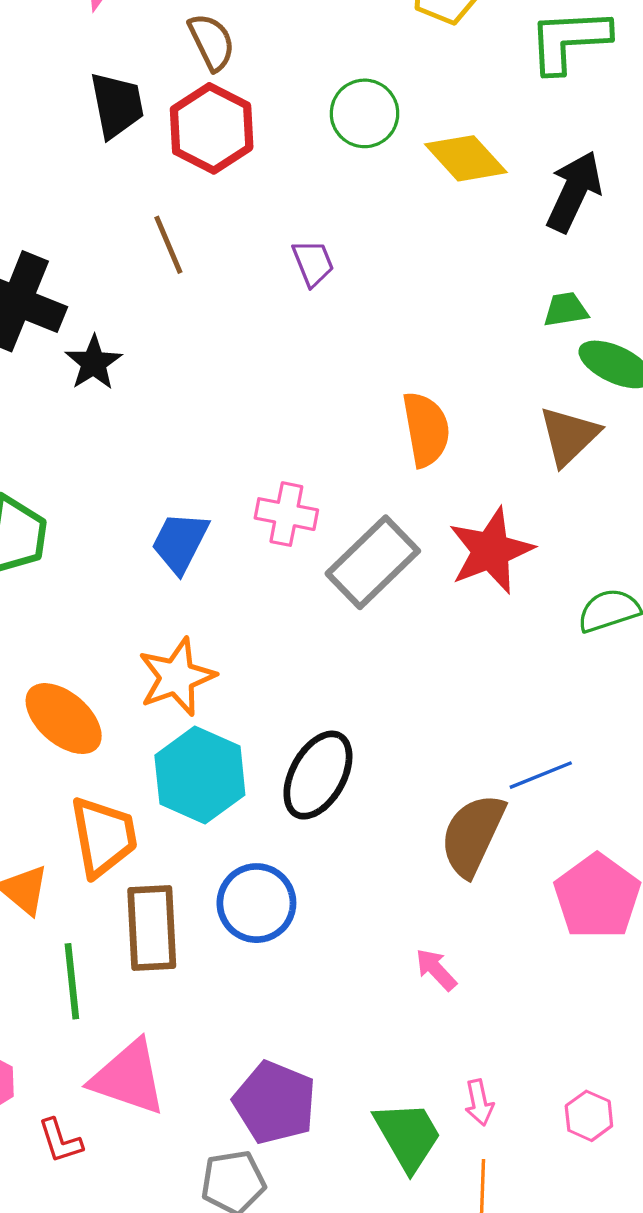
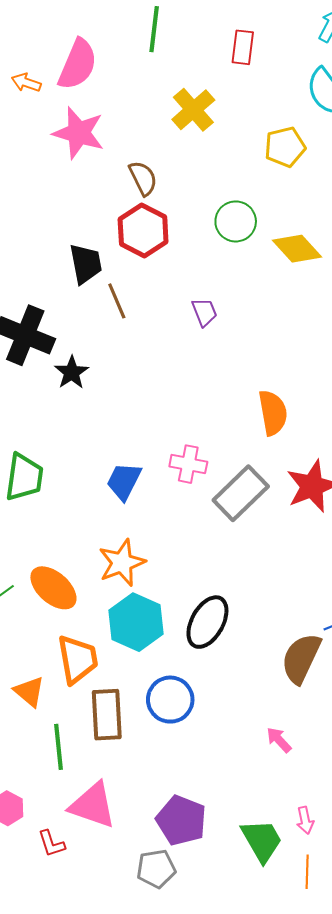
black trapezoid: (117, 105) -> (86, 264), moved

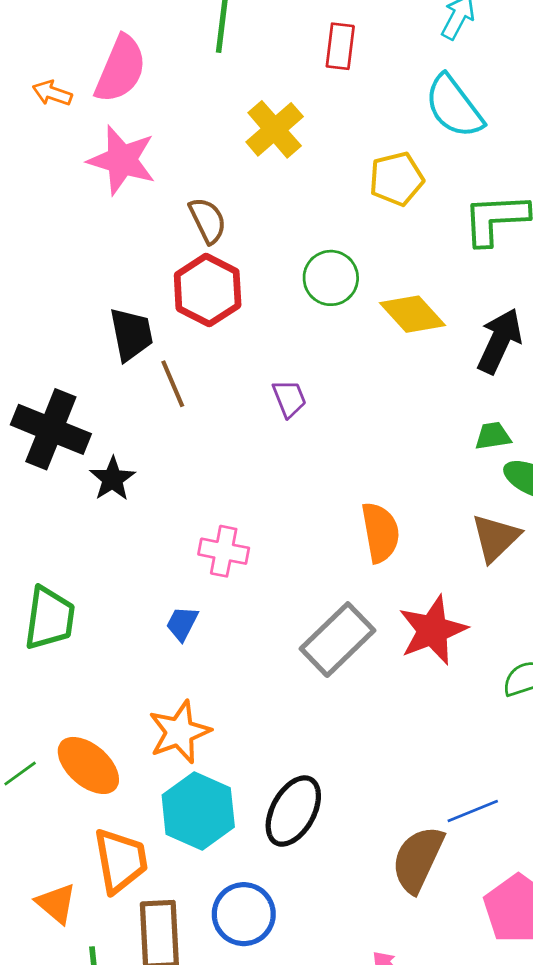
pink cross: (188, 464) -> (224, 551), moved
blue trapezoid: (124, 481) -> (182, 624), size x0.7

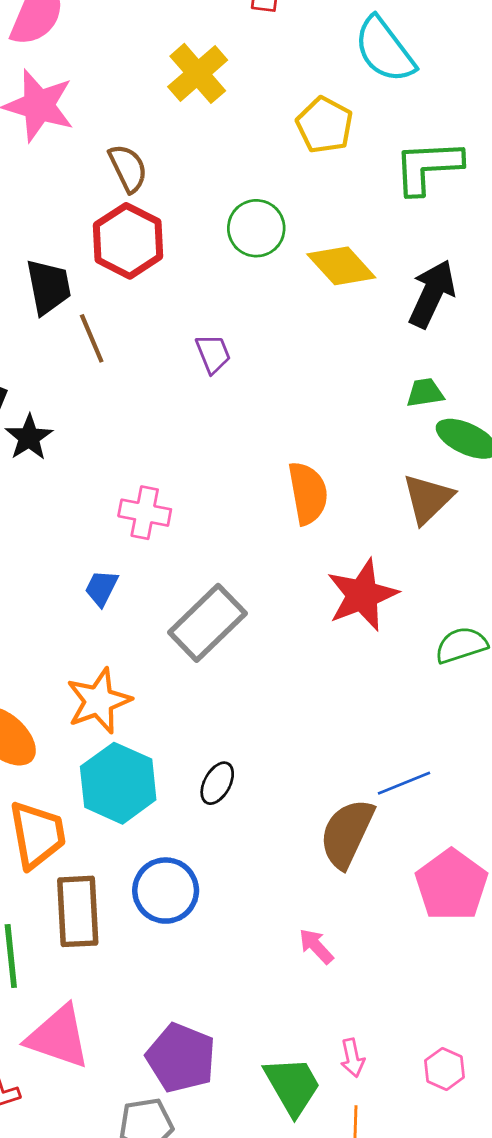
yellow pentagon: (396, 179) -> (325, 125), turned -30
gray rectangle: (337, 640) -> (207, 623), moved
black ellipse: (293, 811) -> (217, 783), size x0.6

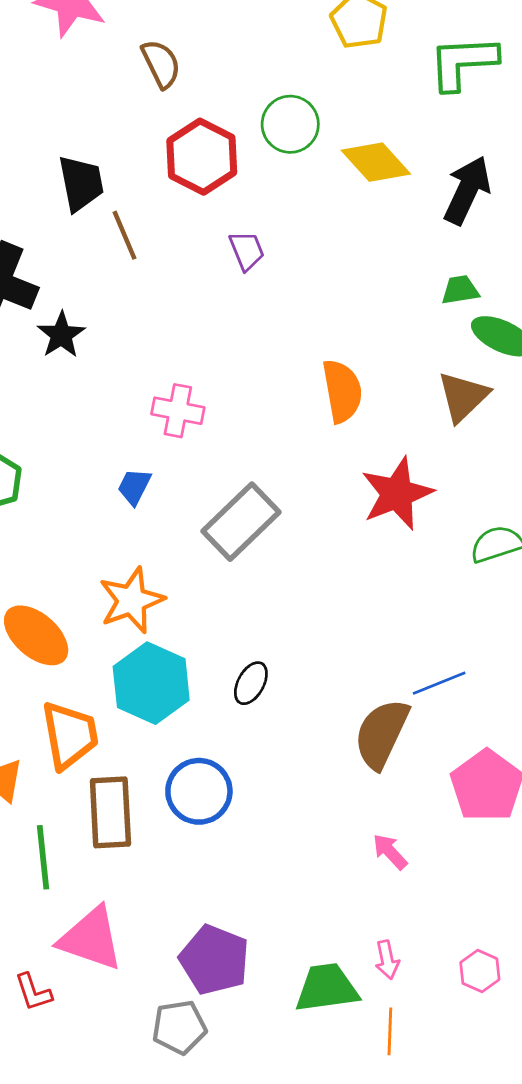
red hexagon: (128, 241) -> (202, 157), moved
pink arrow: (316, 946) -> (390, 852), moved
green trapezoid: (292, 1086) -> (327, 988), turned -68

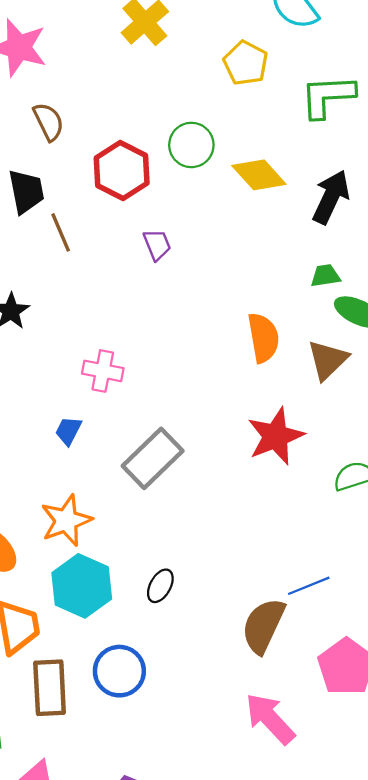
brown semicircle: (161, 64) -> (48, 122), moved
orange semicircle: (342, 391) -> (263, 338), moved
pink arrow: (390, 852) -> (270, 719), size x1.8

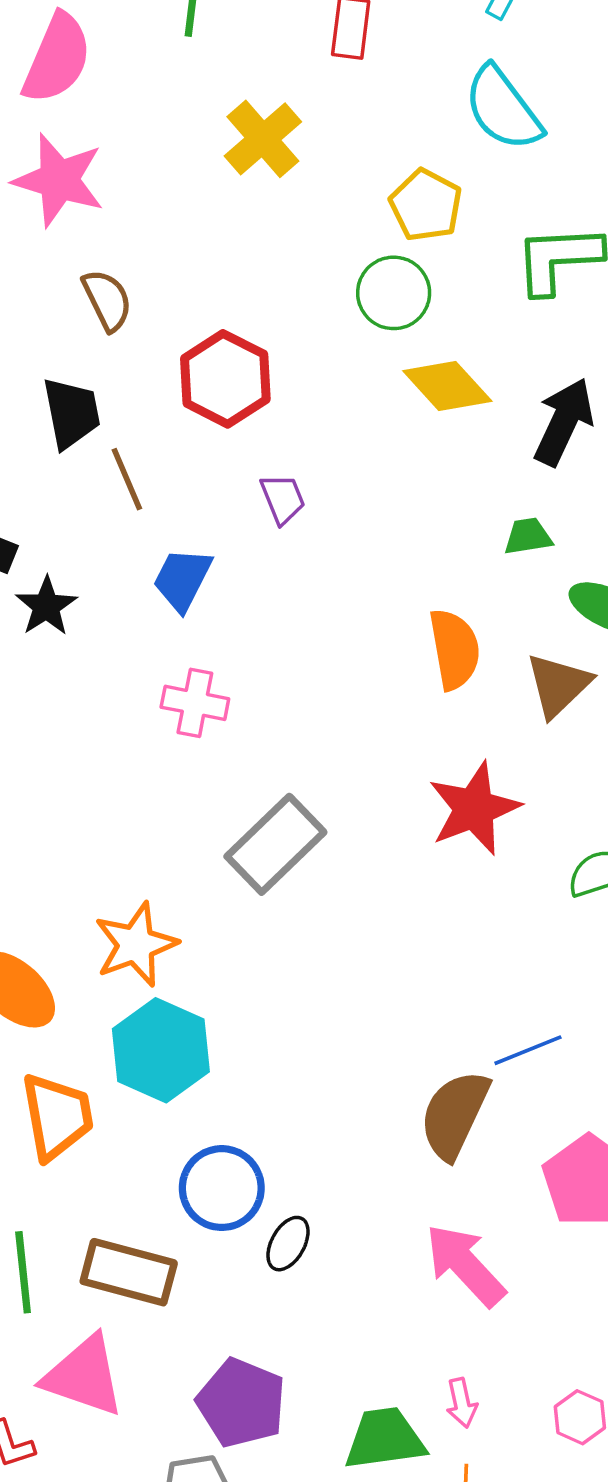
green circle: (191, 145) -> (394, 293), moved
green trapezoid: (325, 276) -> (528, 536), moved
blue trapezoid: (68, 431) -> (182, 579), moved, size x1.4
black ellipse: (160, 586) -> (288, 1244), moved
brown rectangle: (50, 688) -> (129, 1272), moved, turned -72

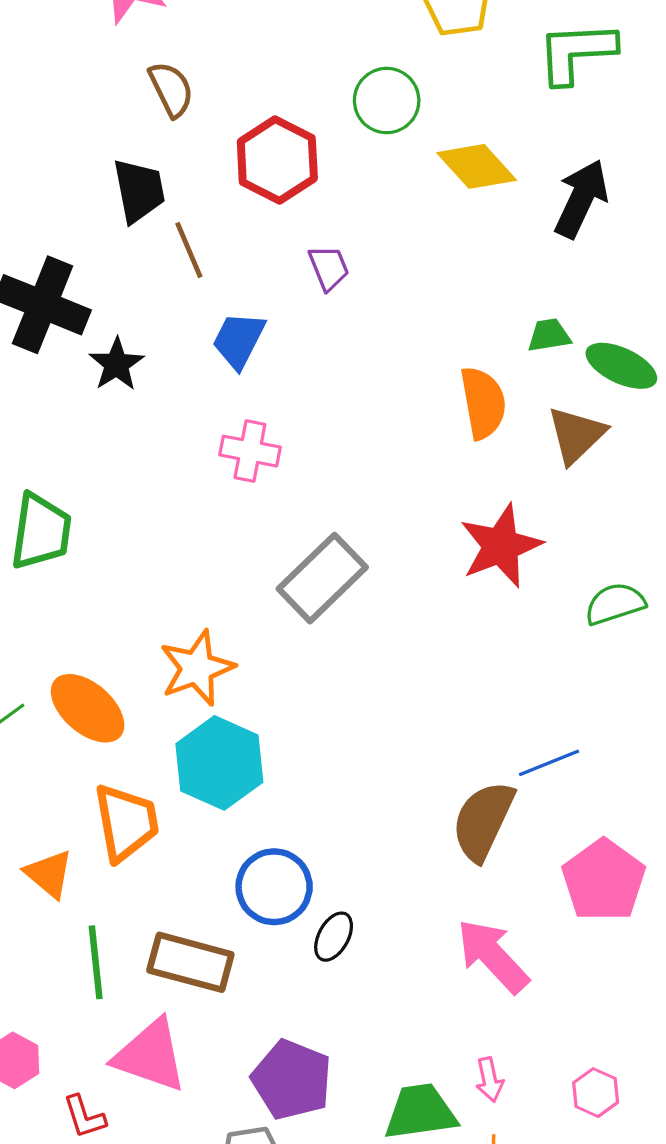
green circle: (394, 293) -> (387, 101), moved
green trapezoid: (528, 536) -> (549, 335), moved

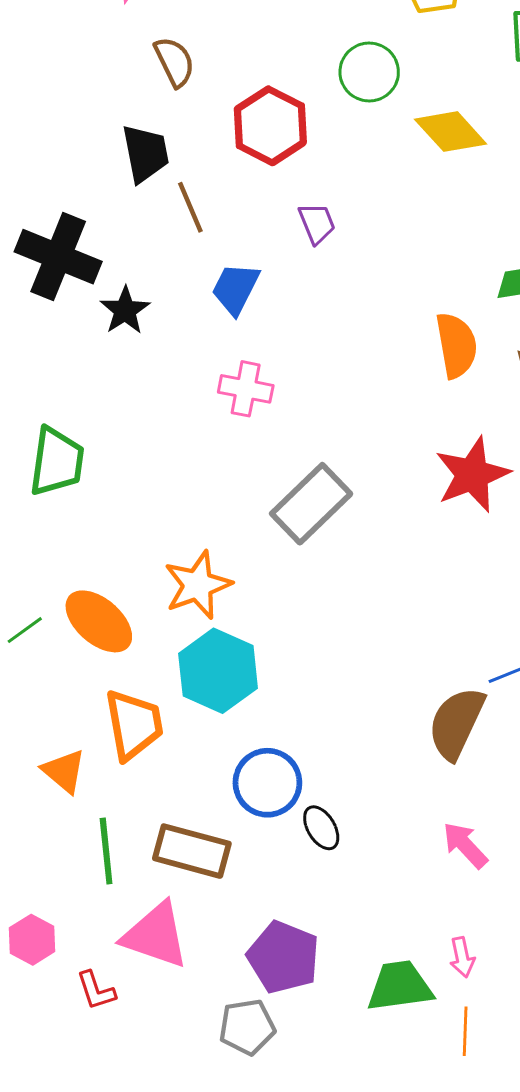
black ellipse: (334, 937) -> (321, 828), turned -60
pink arrow: (493, 956) -> (465, 845), size x0.7

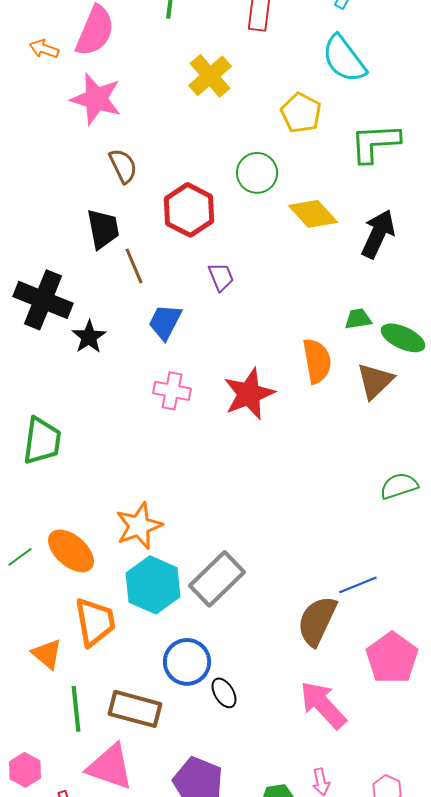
red star: (472, 475) -> (249, 394), moved
gray rectangle: (311, 504) -> (217, 579), moved
pink arrow: (465, 845) -> (323, 705), size x1.5

